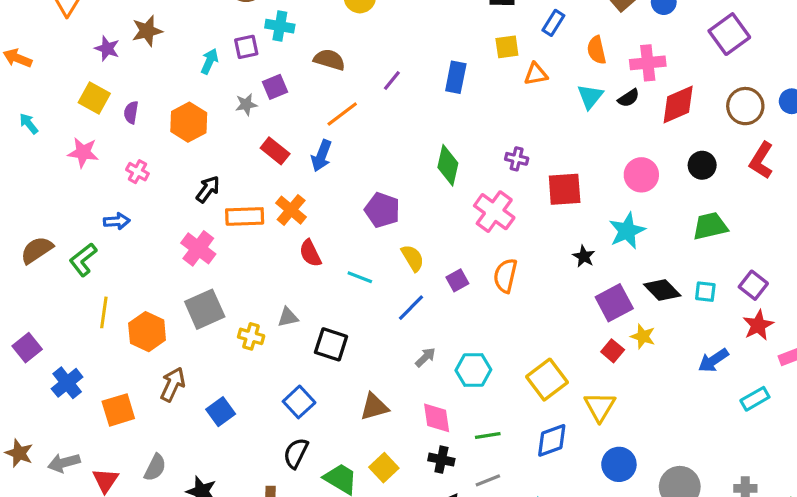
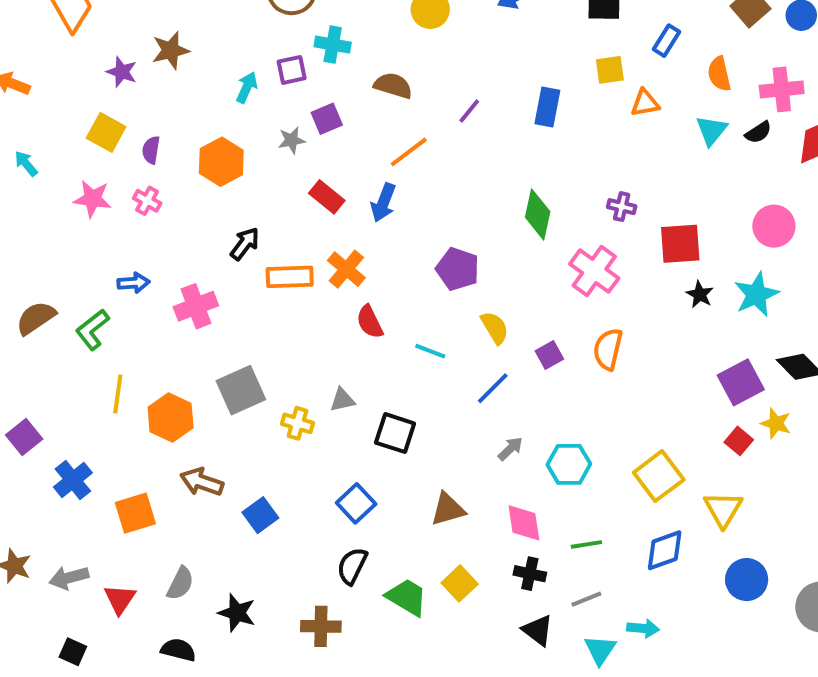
pink cross: (137, 172) -> (147, 201), moved
pink cross: (198, 248) -> (196, 306), moved, turned 32
black star: (584, 256) -> (700, 294), moved
brown arrow: (173, 384) -> (202, 482), turned -96

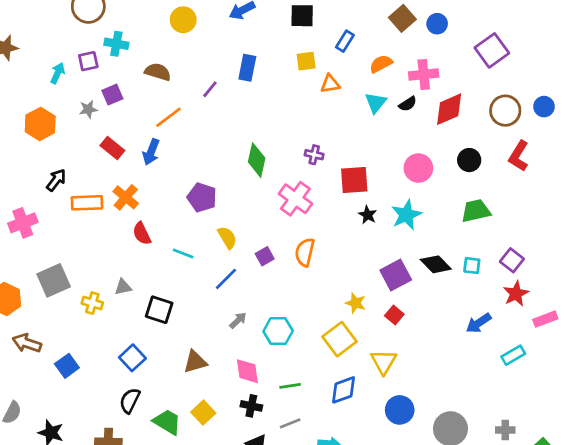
orange semicircle: (719, 74) -> (381, 64), turned 75
blue rectangle: (547, 107) -> (247, 68), moved
yellow star: (776, 423) -> (356, 303), moved

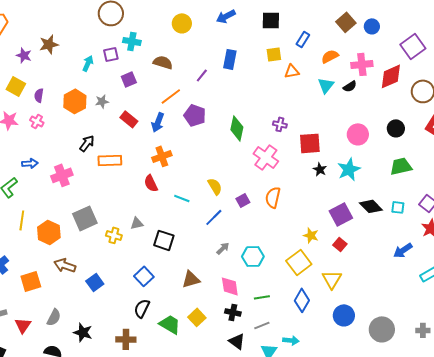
gray star: (88, 109) -> (102, 101), moved
red diamond: (449, 109) -> (391, 76), moved
orange cross: (126, 197) -> (162, 156), moved, turned 30
purple pentagon: (202, 197) -> (195, 115), moved
blue diamond: (344, 390) -> (302, 300), turned -40

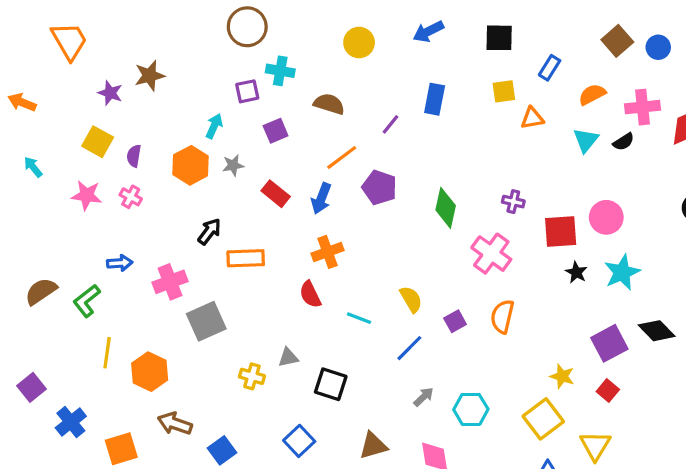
cyan arrow: (88, 63) -> (214, 126), moved
pink circle: (358, 134) -> (606, 217), moved
gray square: (85, 218) -> (206, 321), moved

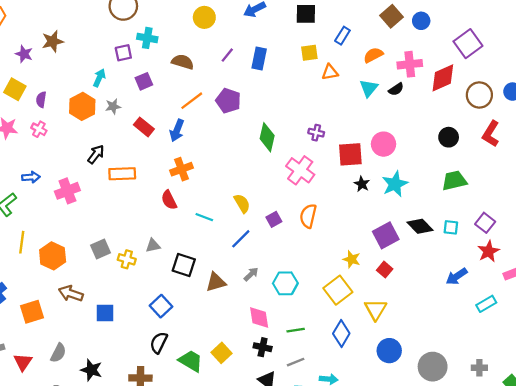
purple line: (391, 124) -> (227, 55), moved
purple pentagon: (380, 187) -> (228, 101), moved
gray square: (206, 321) -> (100, 249), moved, size x0.7
brown triangle: (373, 446) -> (216, 282), moved
blue square: (222, 450) -> (105, 313), turned 36

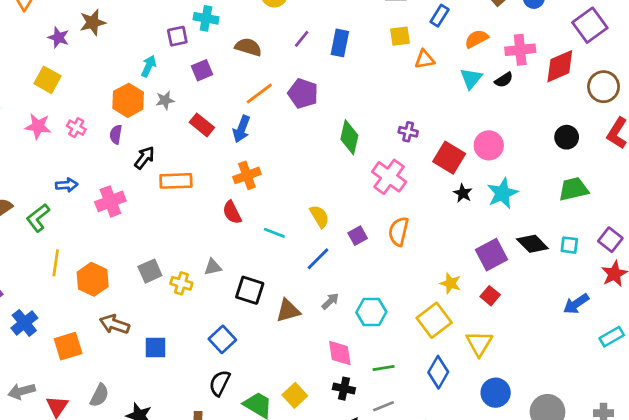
purple semicircle: (41, 100) -> (116, 134), moved
red square: (350, 154) -> (449, 158), turned 35

